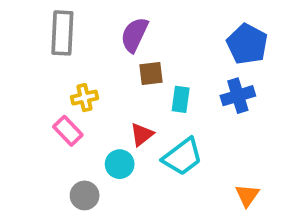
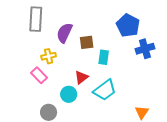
purple semicircle: (134, 35) -> (64, 33), moved
blue pentagon: (247, 44) -> (128, 25), moved
blue cross: (238, 96) -> (145, 49), moved

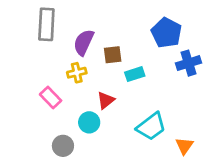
yellow cross: (49, 56) -> (77, 73), moved
cyan rectangle: (104, 57) -> (135, 74), turned 64
cyan trapezoid: (105, 90) -> (151, 126), moved

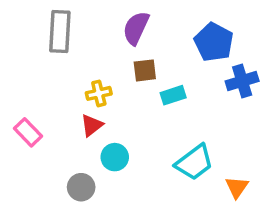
purple semicircle: (84, 42) -> (136, 28), moved
pink rectangle: (51, 98) -> (28, 132), moved
red triangle: (106, 100) -> (92, 125), moved

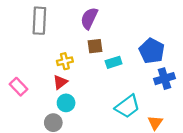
blue pentagon: (214, 42) -> (152, 51), moved
blue cross: (242, 81) -> (164, 79), moved
cyan circle: (115, 157) -> (66, 103), moved

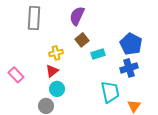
brown square: (95, 46) -> (82, 40), turned -32
blue cross: (164, 79) -> (129, 68), moved
cyan trapezoid: (127, 106) -> (110, 92), turned -65

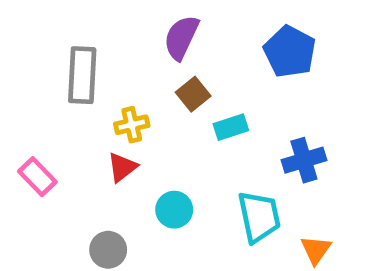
gray rectangle: (34, 18) -> (82, 75), moved
blue pentagon: (131, 44) -> (290, 52), moved
cyan circle: (57, 89) -> (174, 210), moved

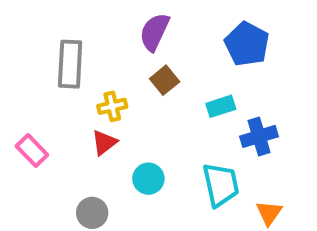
cyan rectangle: (231, 127) -> (221, 106), moved

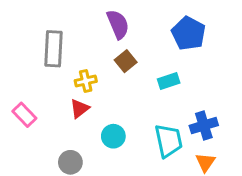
purple semicircle: (154, 32) -> (118, 24), turned 132
blue cross: (259, 136) -> (204, 125), moved

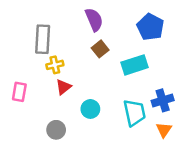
yellow cross: (86, 81) -> (55, 65), moved
cyan rectangle: (169, 81) -> (134, 65), size x1.5
pink rectangle: (24, 115) -> (19, 92), turned 54

